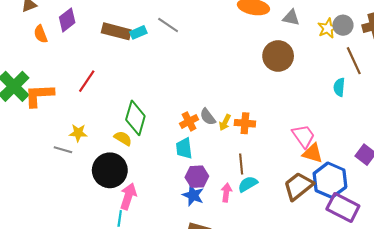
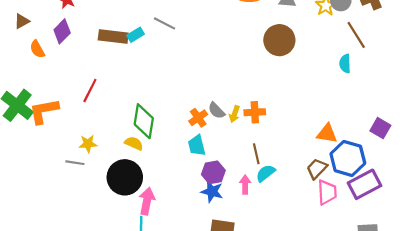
pink trapezoid: (304, 136) -> (327, 192), moved, turned 40
brown trapezoid: (298, 186) -> (317, 169), size x0.7
purple rectangle: (343, 208) -> (365, 184), turned -48

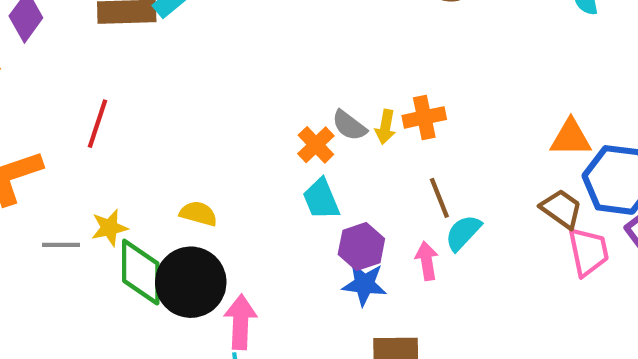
green diamond: (144, 121) -> (141, 272), moved
gray line: (75, 163) -> (61, 245), moved
brown trapezoid: (317, 169) -> (561, 209), turned 90

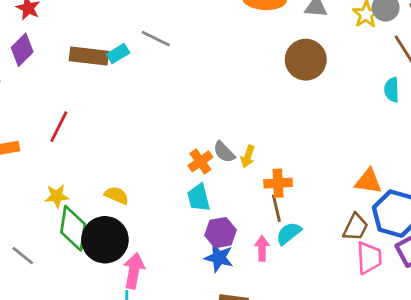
orange cross: (424, 117) -> (278, 183), moved
brown trapezoid: (561, 209) -> (355, 227), turned 72
gray line: (61, 245) -> (23, 256), moved, turned 30

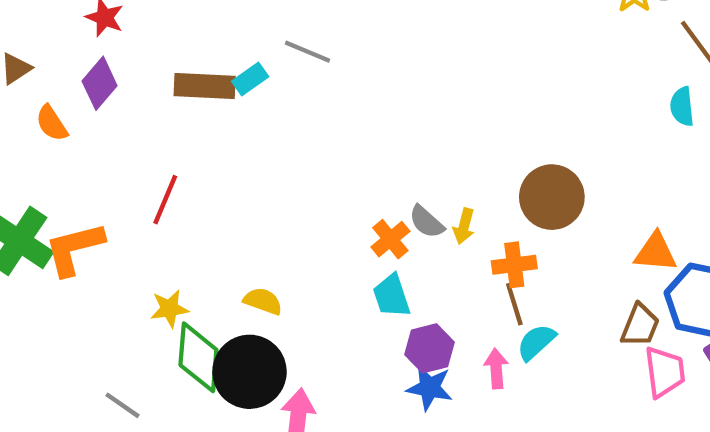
brown circle: (306, 60) -> (552, 197), moved

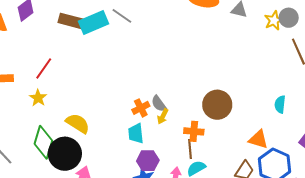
cyan rectangle: (250, 79) -> (93, 23), size x1.8
cyan semicircle: (682, 107) -> (280, 104), moved
yellow arrow: (464, 226) -> (163, 116), moved
yellow semicircle: (263, 301) -> (78, 123), size x1.4
yellow star: (169, 309) -> (38, 98), moved, turned 30

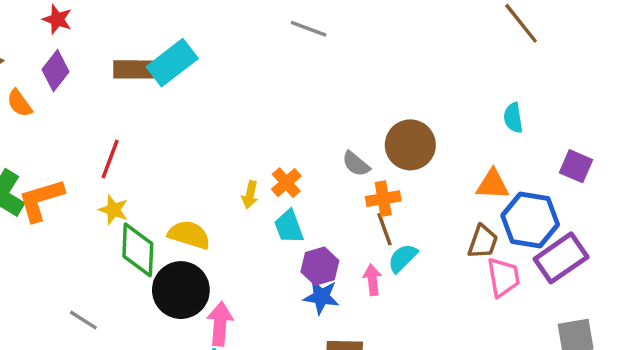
gray line: (122, 16) -> (309, 29), moved
gray semicircle: (159, 104) -> (356, 164), moved
yellow arrow: (163, 116) -> (250, 195), moved
green diamond: (43, 142) -> (138, 250), moved

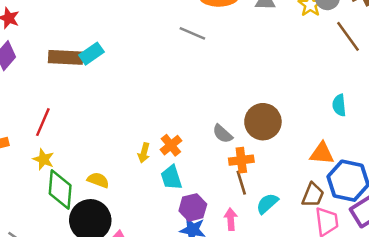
cyan rectangle: (172, 63) -> (91, 54), size x0.7
yellow semicircle: (189, 235) -> (98, 180), size x0.7
cyan semicircle: (403, 258) -> (267, 204), moved

